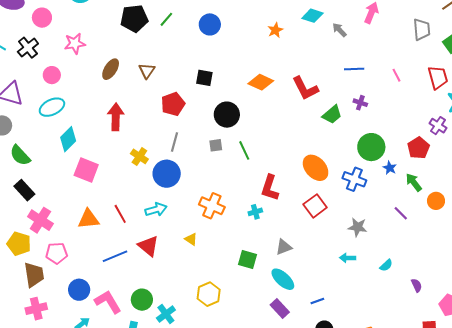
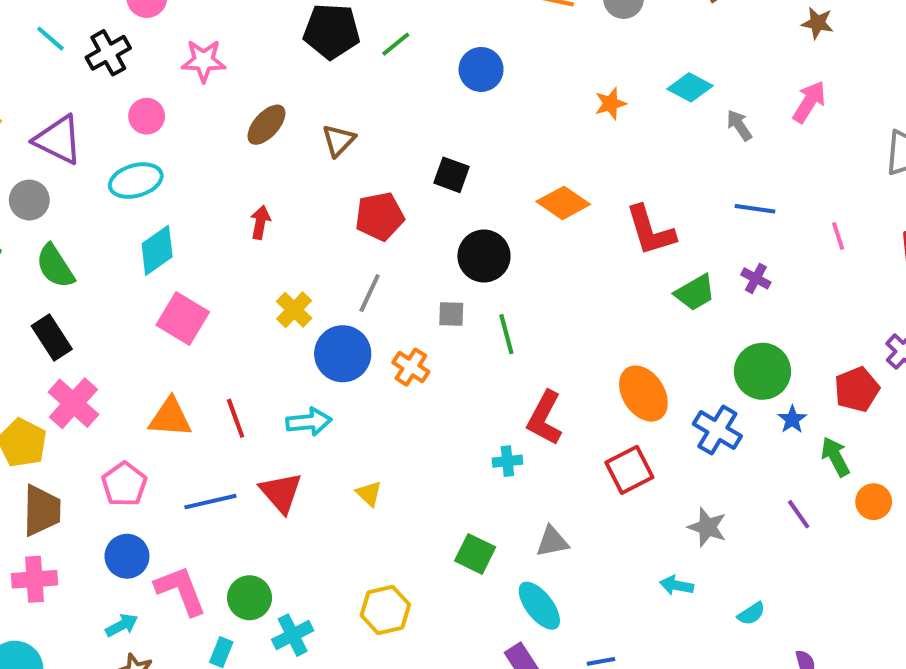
red arrow: (116, 117) -> (260, 222), size x0.6
orange cross: (212, 206) -> (411, 367), moved, size x0.7
pink pentagon: (57, 253) -> (124, 484), moved, turned 30

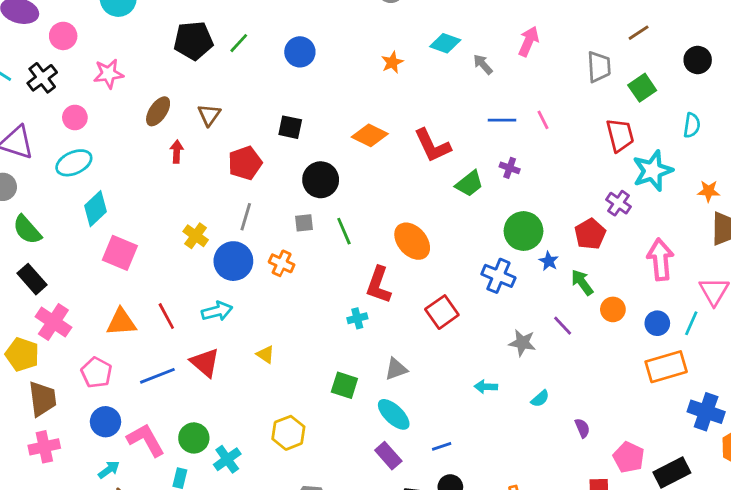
red arrow: (260, 222) -> (177, 152), moved
pink line: (838, 236) -> (543, 120), moved
orange ellipse: (643, 394) -> (412, 241), moved
gray star: (707, 527) -> (522, 343), moved

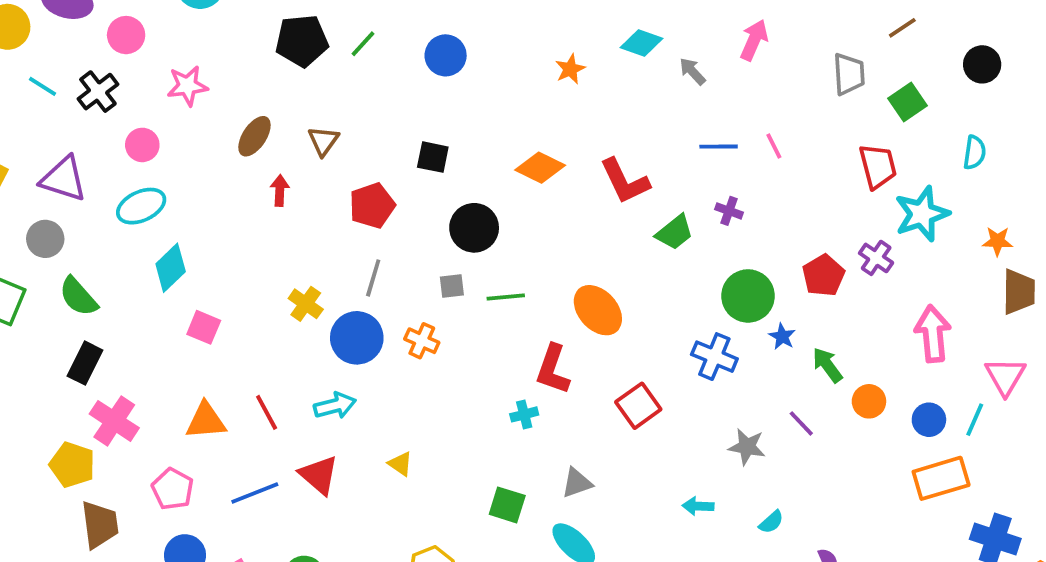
green line: (344, 231) -> (506, 297), turned -72
red pentagon: (590, 234) -> (823, 275), moved
pink square: (120, 253) -> (204, 327), size x0.7
black rectangle: (32, 279) -> (85, 363), turned 68

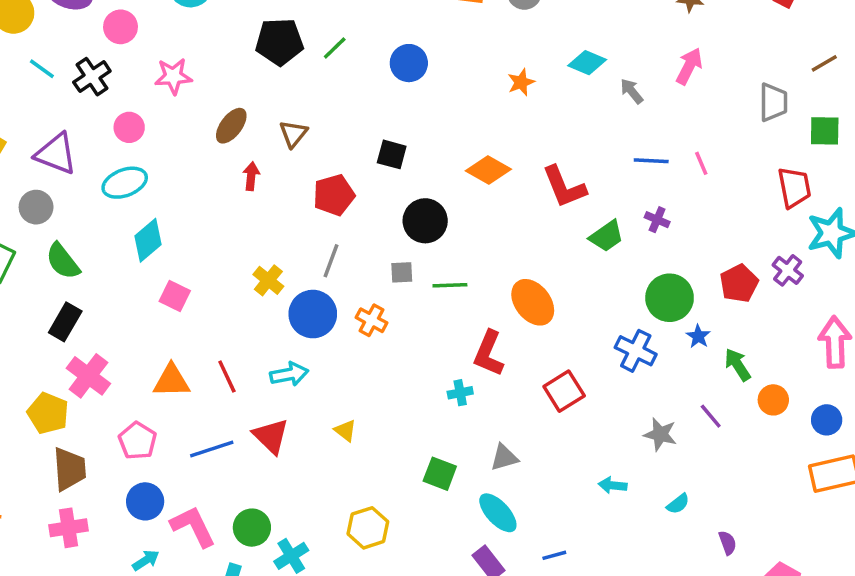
green square: (907, 102) -> (825, 131), turned 32

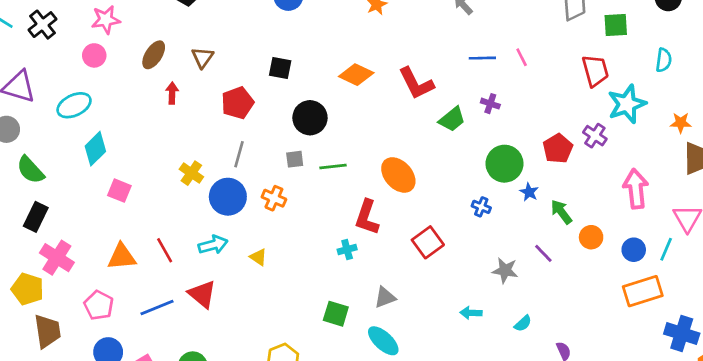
pink circle: (129, 127) -> (94, 55), moved
blue cross: (636, 351) -> (481, 207), size x0.6
yellow triangle: (345, 431) -> (258, 257), moved

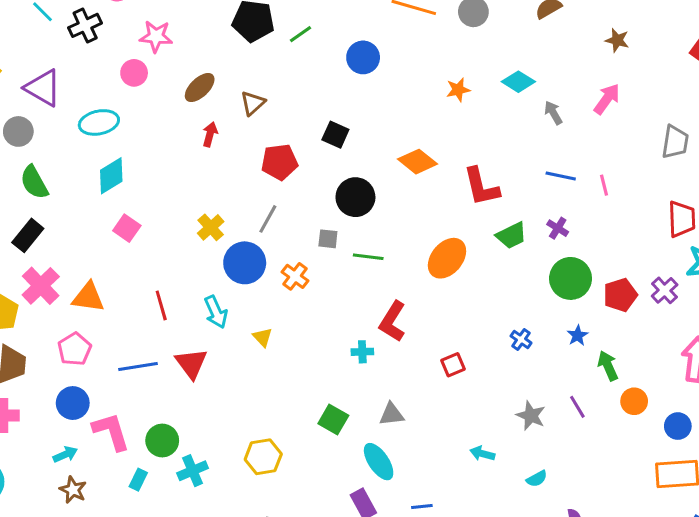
green circle: (505, 164) -> (571, 278), moved
orange ellipse: (398, 175) -> (447, 258), moved, turned 69
red square: (428, 242) -> (453, 365), size x0.7
cyan arrow: (213, 245) -> (216, 312), turned 68
orange triangle: (122, 257) -> (88, 297), moved

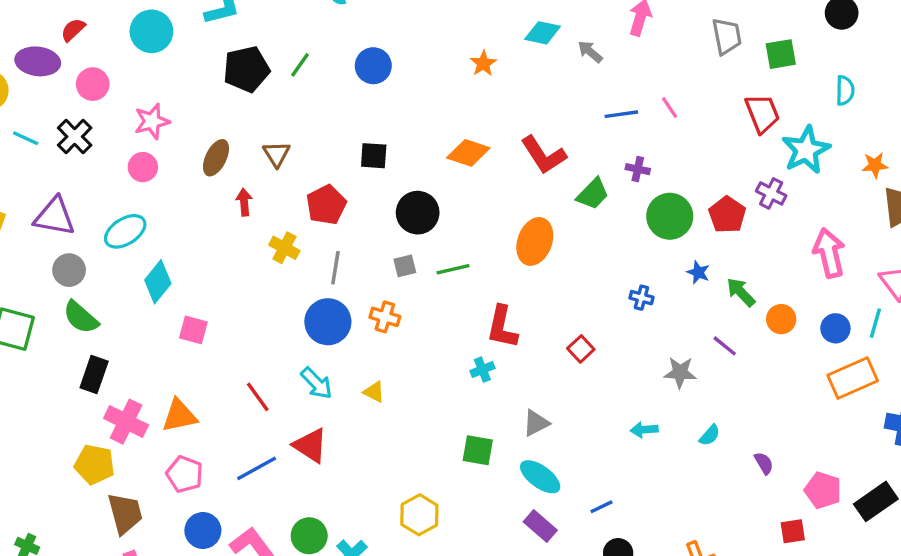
gray circle: (18, 131) -> (69, 270), moved
yellow cross: (211, 227) -> (284, 248), moved

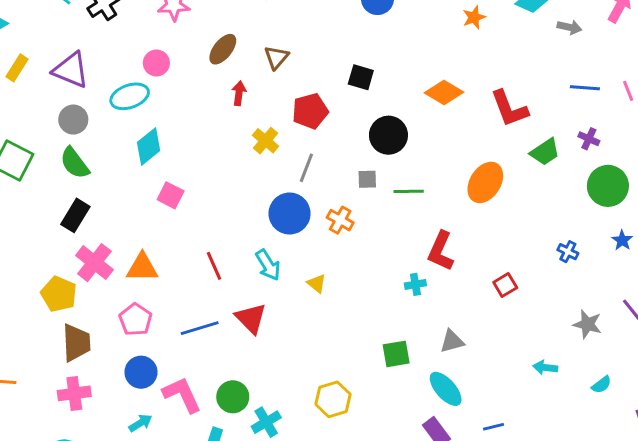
gray arrow: (590, 52) -> (569, 27), turned 140
pink circle: (143, 167) -> (156, 63), moved
green square: (478, 450) -> (396, 354), turned -32

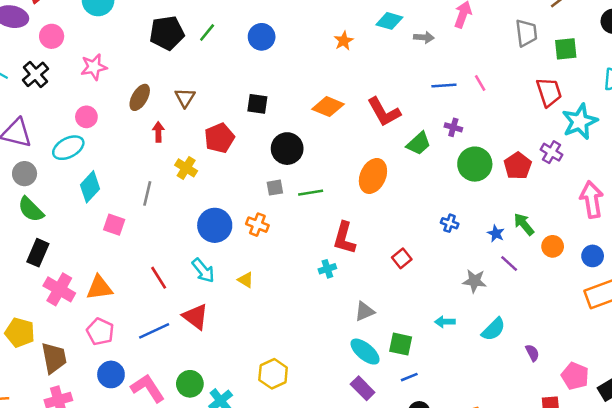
gray line: (306, 168) -> (147, 193), moved
blue star: (622, 240) -> (496, 233), moved
yellow pentagon: (59, 294) -> (20, 333), moved
green square: (396, 354) -> (401, 344), moved, turned 30
cyan semicircle: (601, 385) -> (493, 329), size x1.5

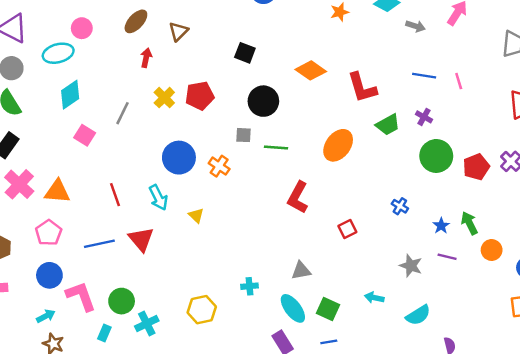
red pentagon: (219, 138) -> (200, 96), moved
purple line: (509, 263) -> (447, 257), turned -42
cyan cross: (327, 269) -> (249, 286), moved

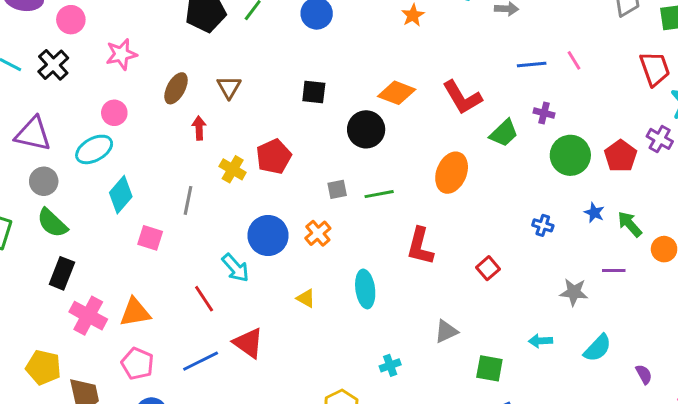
black circle: (263, 101) -> (366, 129), moved
orange cross: (219, 166) -> (318, 233), turned 30
cyan arrow: (158, 198) -> (235, 268), moved
blue star: (441, 226) -> (594, 213), moved
cyan ellipse: (293, 308) -> (365, 289), moved, turned 44

